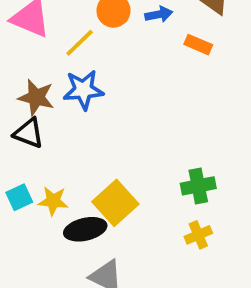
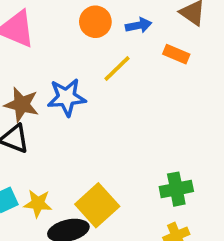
yellow line: (80, 43) -> (117, 69), moved

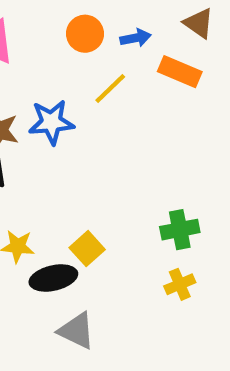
orange rectangle: (176, 54) -> (180, 72), size x1.4
yellow square: (97, 205) -> (87, 249), size x0.7

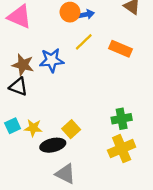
blue arrow: (136, 38) -> (86, 14), moved
orange rectangle: (180, 72) -> (120, 49), moved
yellow cross: (180, 284) -> (122, 149), size x1.6

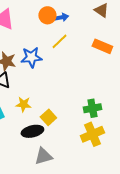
orange rectangle: (120, 49) -> (102, 46), moved
yellow star: (33, 128) -> (23, 104), moved
gray triangle: (65, 174) -> (43, 156), turned -42

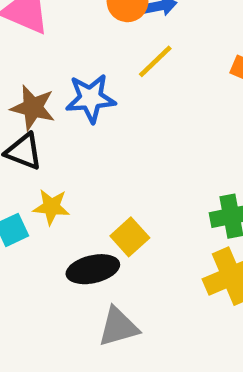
yellow star: (23, 104) -> (51, 207), moved

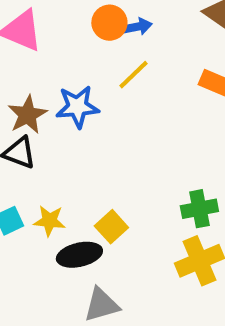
brown star: (33, 108) -> (27, 115), turned 30
yellow star: (51, 207) -> (49, 221), moved

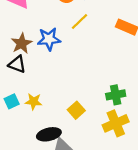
yellow square: (111, 227) -> (76, 110), moved
black ellipse: (79, 255) -> (49, 134), moved

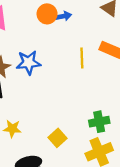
yellow line: (80, 22) -> (82, 58), moved, turned -48

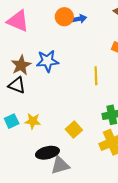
yellow line: (82, 58) -> (96, 76), moved

